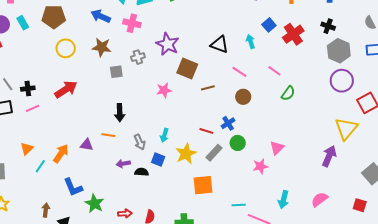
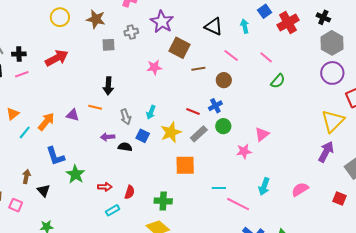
brown circle: (243, 97) -> (224, 80), moved
purple arrow: (329, 156) -> (326, 152), moved

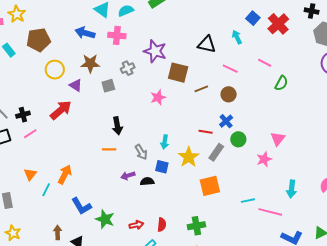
purple triangle: (73, 115) -> (76, 85), moved, turned 32

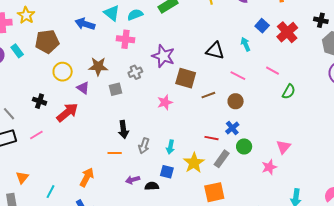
blue arrow: (85, 33) -> (85, 24), moved
black cross: (23, 115) -> (40, 101), moved, turned 32
gray arrow: (141, 152) -> (144, 146), moved, turned 49
orange triangle: (30, 174) -> (22, 177), moved
orange arrow: (65, 174) -> (87, 177), moved

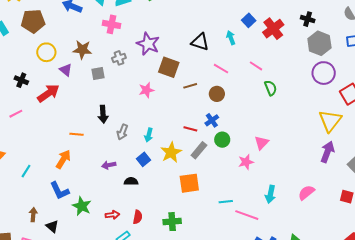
green semicircle: (289, 92) -> (271, 88), turned -56
orange line: (115, 153) -> (76, 134), moved
blue square: (167, 172) -> (143, 159), turned 32
black semicircle: (152, 186) -> (131, 181), moved

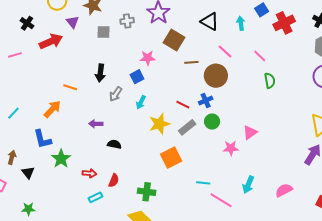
brown circle: (217, 94) -> (216, 76), size x1.5
blue square: (143, 159) -> (137, 77), moved
orange square: (189, 183) -> (171, 158), turned -30

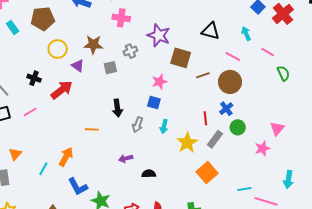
cyan arrow: (241, 23) -> (246, 34), moved
blue square: (137, 77) -> (154, 103), turned -32
red line: (183, 105) -> (205, 118), turned 72
orange arrow: (52, 109) -> (66, 157), moved

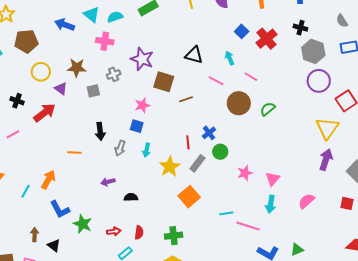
green semicircle: (283, 73) -> (268, 109), moved, turned -105
brown circle: (230, 82) -> (239, 103), moved
pink triangle: (277, 128) -> (273, 179), moved

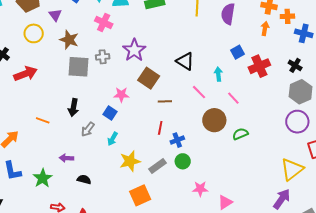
purple triangle: (61, 89) -> (55, 15), moved
gray square: (93, 91) -> (79, 67), size x1.6
red line: (188, 142) -> (160, 128), moved
green star: (83, 224) -> (43, 178), moved

